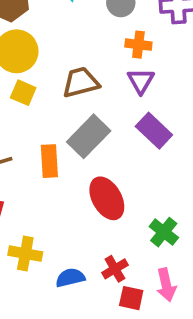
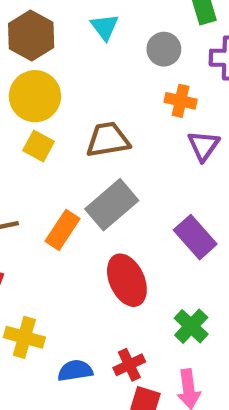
purple triangle: (141, 81) -> (203, 146), moved
purple rectangle: (154, 131) -> (195, 237), moved
orange rectangle: (49, 161) -> (63, 230), turned 32

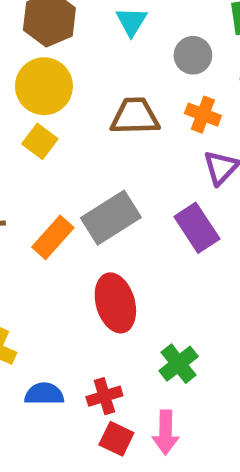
brown trapezoid: (108, 140) -> (135, 116), moved
purple rectangle: (195, 237) -> (197, 228), moved

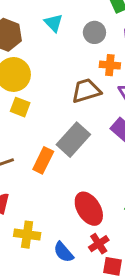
brown trapezoid: (135, 116) -> (86, 91), moved
red ellipse: (115, 303) -> (89, 209), moved
blue semicircle: (44, 394) -> (64, 252), turned -115

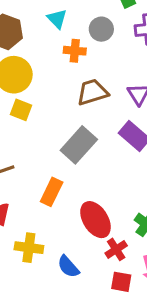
orange cross: (110, 65) -> (75, 51), moved
orange rectangle: (43, 160) -> (52, 192), moved
red cross: (99, 244) -> (116, 249), moved

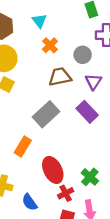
gray circle: (101, 29) -> (83, 55), moved
orange cross: (75, 51) -> (50, 45), turned 35

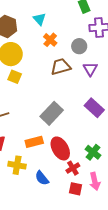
purple rectangle: (87, 112) -> (94, 108), moved
gray rectangle: (46, 114) -> (52, 113), moved
orange rectangle: (23, 147) -> (34, 142), moved, turned 48

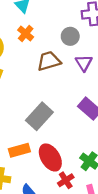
orange cross: (50, 40) -> (26, 34), moved

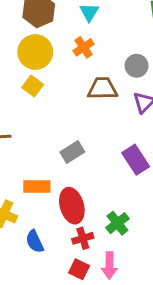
gray rectangle: (39, 116) -> (72, 152), size x0.7

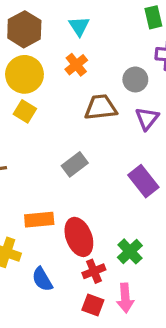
gray rectangle: (72, 152) -> (75, 164), moved

